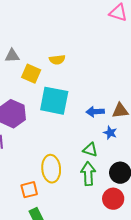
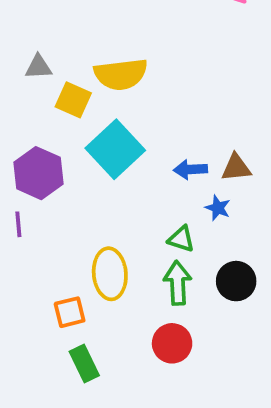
yellow semicircle: (57, 60) -> (121, 74), size x1.8
cyan square: (54, 101) -> (115, 149), turned 36
red circle: (113, 199) -> (172, 343), moved

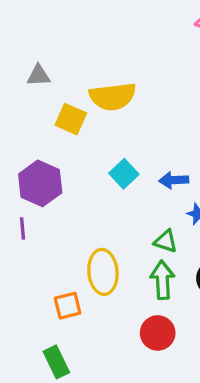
gray triangle: (38, 67) -> (39, 76), moved
cyan square: (115, 149) -> (124, 174), moved, size x0.6
green rectangle: (84, 363) -> (56, 362), moved

